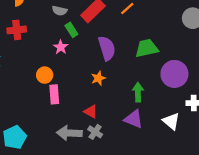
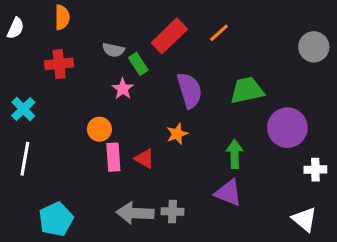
gray semicircle: (60, 11) -> (113, 50), moved
red triangle: (91, 112) -> (144, 159), moved
white triangle: (171, 121) -> (304, 219), moved
gray cross: (95, 132) -> (172, 212), turned -32

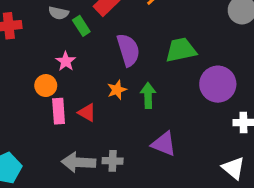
pink star: (123, 89) -> (66, 61), moved
green arrow: (235, 154) -> (148, 95), moved

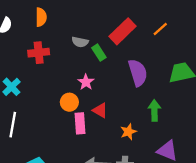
orange star: (117, 90) -> (128, 132), moved
red triangle: (87, 113) -> (100, 110), moved

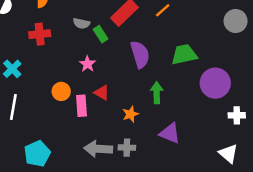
orange circle: (69, 102) -> (61, 91), moved

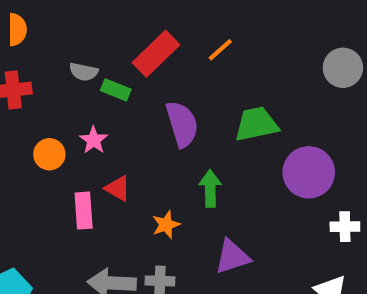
green rectangle: (101, 34) -> (116, 90), turned -35
orange circle: (61, 91) -> (49, 154), moved
purple triangle: (170, 133) -> (232, 257), turned -40

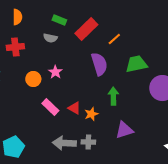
orange line: (220, 50) -> (114, 39), moved
green rectangle: (116, 90) -> (59, 20), moved
red triangle: (118, 188) -> (74, 108), moved
pink rectangle: (84, 211) -> (50, 107), turned -42

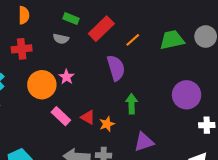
green trapezoid: (136, 64) -> (172, 40), moved
orange circle: (33, 79) -> (42, 85), size x1.6

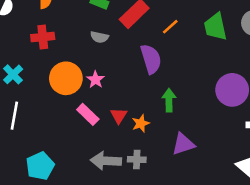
gray semicircle: (61, 39) -> (99, 37), moved
green trapezoid: (172, 40) -> (215, 27), turned -90
pink star: (67, 77) -> (96, 80), moved
red triangle: (88, 117) -> (119, 116), turned 32

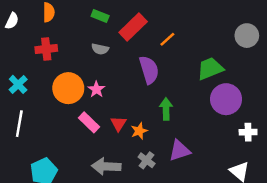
green trapezoid: (215, 27) -> (210, 69), moved, turned 80
gray cross: (137, 159) -> (147, 160), moved, turned 35

